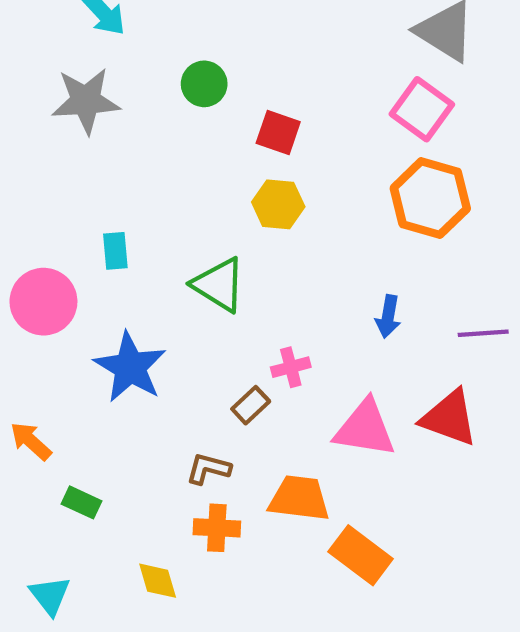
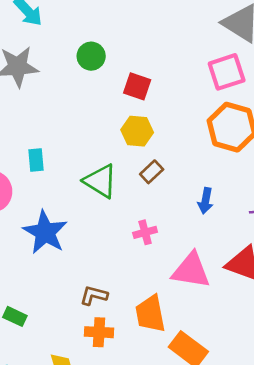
pink square: (422, 109) -> (227, 72), turned 36
brown rectangle: (251, 405) -> (152, 172), moved
orange trapezoid: (299, 498) -> (150, 314), turned -108

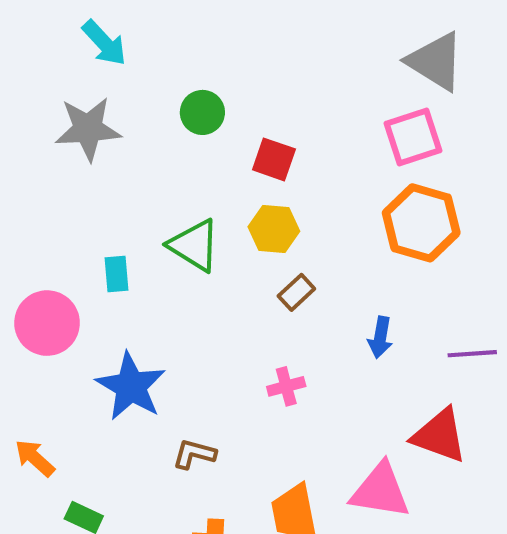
green triangle: (100, 181) -> (194, 245), moved
pink triangle: (191, 270) -> (380, 491), moved
brown L-shape: (94, 295) -> (194, 454), moved

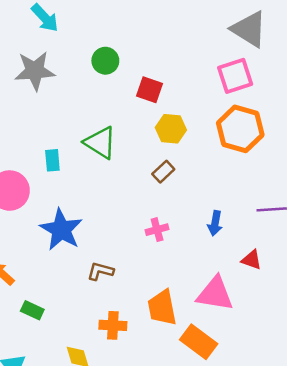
yellow hexagon: (274, 229) -> (171, 129), moved
blue arrow: (380, 337) -> (215, 223), moved
red triangle: (440, 435) -> (252, 260), size x0.6

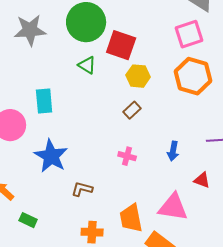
green circle: (105, 61) -> (86, 22), size x1.8
red square: (149, 90) -> (121, 45), size x1.4
green triangle: (100, 143) -> (87, 65), moved, size x0.7
cyan rectangle: (52, 160) -> (44, 101), size x1.4
pink cross: (157, 230) -> (127, 156), turned 30

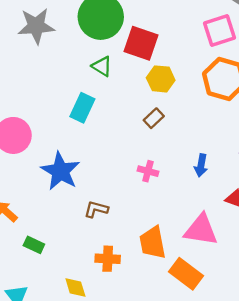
cyan rectangle: (44, 101) -> (82, 108), moved, turned 30

